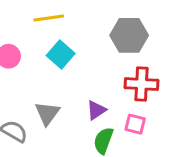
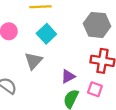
gray triangle: (47, 113) -> (34, 61), moved

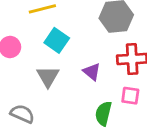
purple triangle: (68, 76) -> (92, 72), moved, turned -40

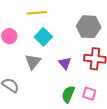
pink square: (130, 96) -> (89, 94), moved

